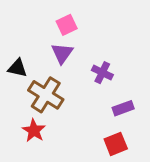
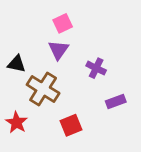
red star: (34, 131) -> (17, 122), moved
red square: (116, 144) -> (71, 125), moved

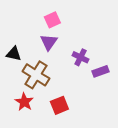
purple rectangle: (116, 102) -> (100, 71), moved
red star: (17, 122) -> (24, 102), moved

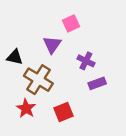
pink square: (52, 20) -> (71, 23), moved
purple rectangle: (100, 71) -> (97, 83), moved

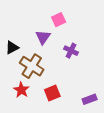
black triangle: (15, 57) -> (12, 48), turned -40
purple rectangle: (97, 83) -> (90, 99), moved

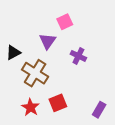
red star: (21, 90) -> (30, 107), moved
purple rectangle: (90, 99) -> (99, 110), turned -40

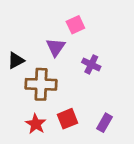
brown cross: (35, 73) -> (41, 84), turned -30
purple rectangle: (99, 110) -> (105, 123), moved

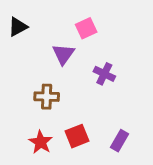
black triangle: (16, 60) -> (18, 27), moved
brown cross: (41, 84) -> (47, 97), size x0.7

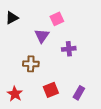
purple cross: (104, 74) -> (69, 49), turned -32
red star: (41, 142) -> (15, 94), moved

